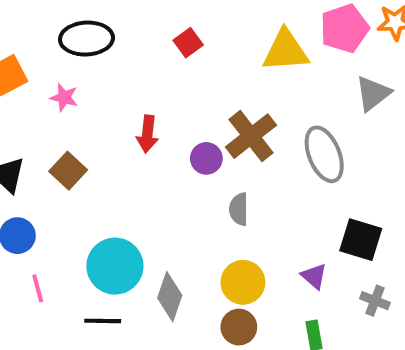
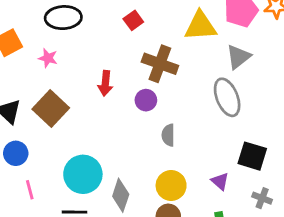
gray triangle: (373, 93) -> (238, 57), moved
brown cross: (251, 136) -> (160, 64), moved, turned -32
brown square: (68, 171) -> (51, 109), size x1.4

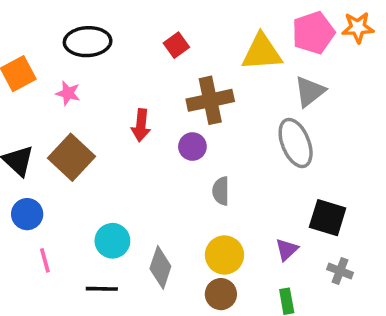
brown cross: (160, 64) -> (210, 100), turned -32
cyan circle: (83, 174) -> (112, 241), size x0.7
purple triangle: (220, 181) -> (287, 250), turned 36

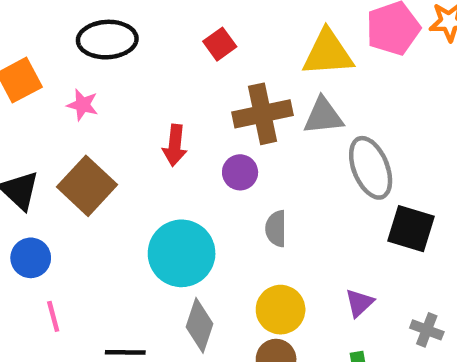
gray triangle: (310, 91) -> (323, 116), moved, turned 32
black square: (328, 218) -> (411, 229), moved
cyan circle: (112, 241) -> (182, 253), moved, size x1.5

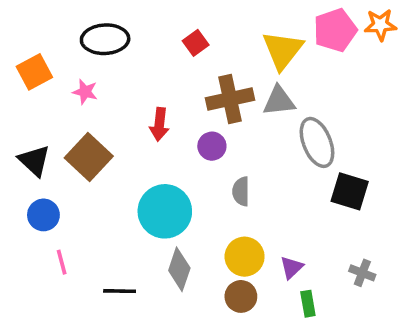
yellow triangle: (328, 53) -> (283, 50), turned -48
purple triangle: (359, 303) -> (292, 267), moved

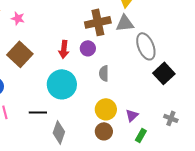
red arrow: (159, 124) -> (64, 49), moved
black square: (350, 191) -> (164, 73), turned 30
gray diamond: (179, 269) -> (59, 132), moved
black line: (120, 291) -> (38, 112), moved
green rectangle: (308, 304) -> (141, 135), turned 40

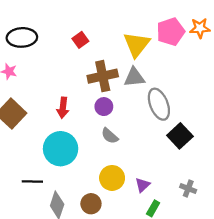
purple circle: (88, 48) -> (104, 107), moved
gray semicircle: (104, 73) -> (110, 136), turned -49
brown circle: (104, 131) -> (91, 204), moved

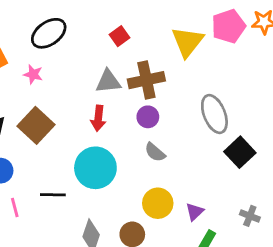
black ellipse: (22, 37) -> (49, 33), turned -32
gray triangle: (134, 77) -> (108, 81), moved
black line: (32, 181) -> (53, 195), moved

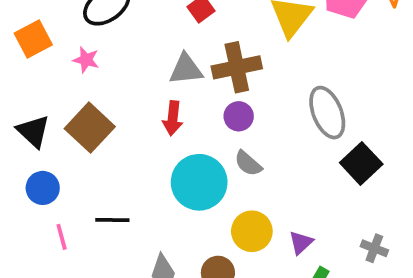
cyan circle: (95, 168) -> (199, 182), moved

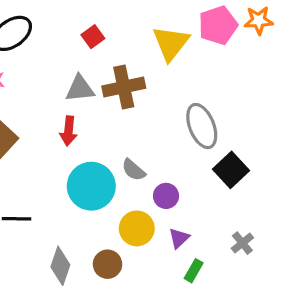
purple circle: (239, 116) -> (166, 196), moved
gray cross: (374, 248) -> (242, 243), turned 30

